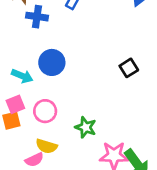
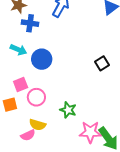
cyan arrow: (22, 76) -> (18, 50), moved
pink square: (15, 104) -> (21, 85), moved

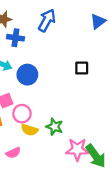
black square: (102, 63) -> (82, 68), moved, turned 32
yellow semicircle: (37, 125) -> (30, 130), moved

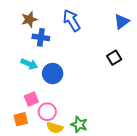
blue arrow: (47, 20) -> (72, 20), turned -60
black square: (82, 68) -> (114, 58), moved, turned -32

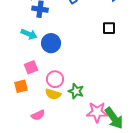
black square: (114, 58) -> (109, 28), turned 32
pink circle: (47, 112) -> (55, 79), moved

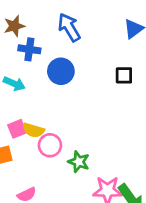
blue circle: (51, 43) -> (61, 71), moved
yellow semicircle: (53, 94) -> (33, 130), moved

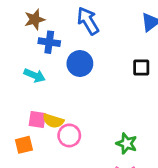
pink square: (17, 129) -> (37, 119), turned 30
green star: (79, 162) -> (127, 143), moved

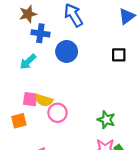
cyan arrow: (35, 75) -> (28, 62), turned 114

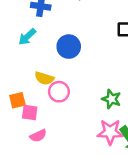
blue circle: (67, 51) -> (69, 47), moved
pink square: (30, 99) -> (30, 112), moved

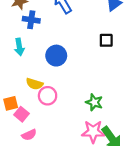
cyan arrow: (27, 37) -> (19, 47), turned -56
pink square: (30, 112) -> (21, 114), turned 32

